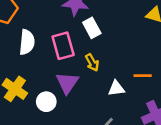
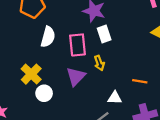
white triangle: (116, 88) -> (115, 98), moved
white circle: (46, 102) -> (44, 93), moved

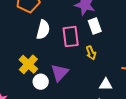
purple triangle: (76, 76) -> (60, 73), moved

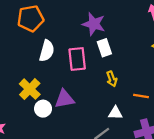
yellow arrow: (91, 53) -> (112, 79), moved
purple triangle: (60, 73) -> (64, 99), turned 36

